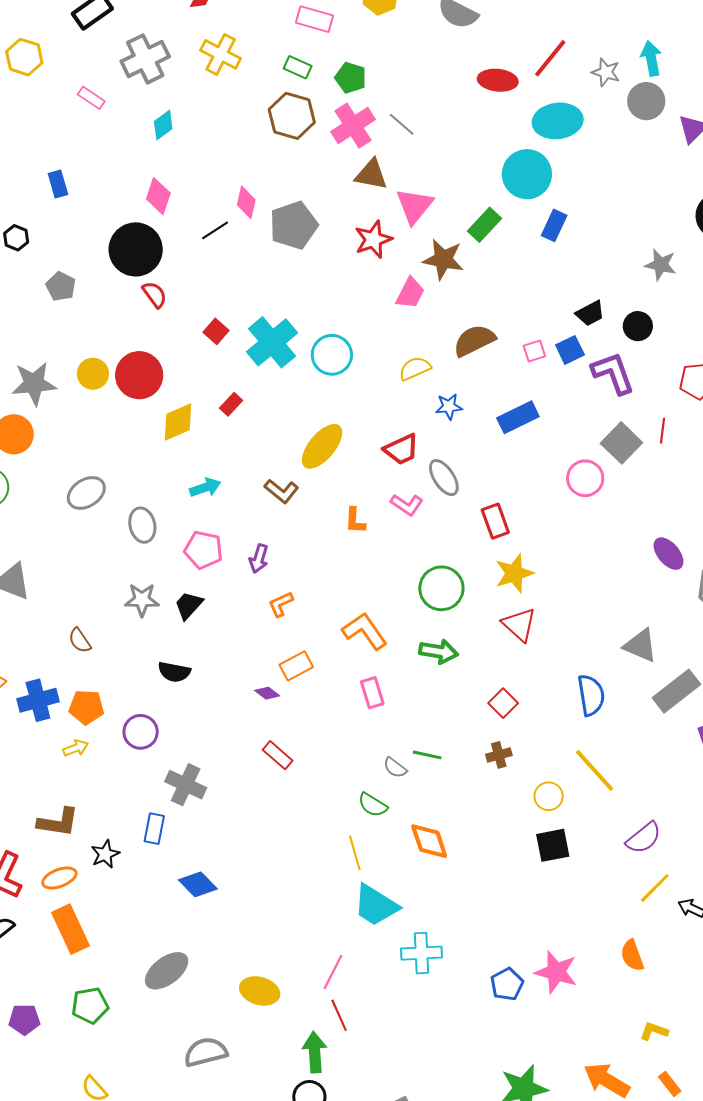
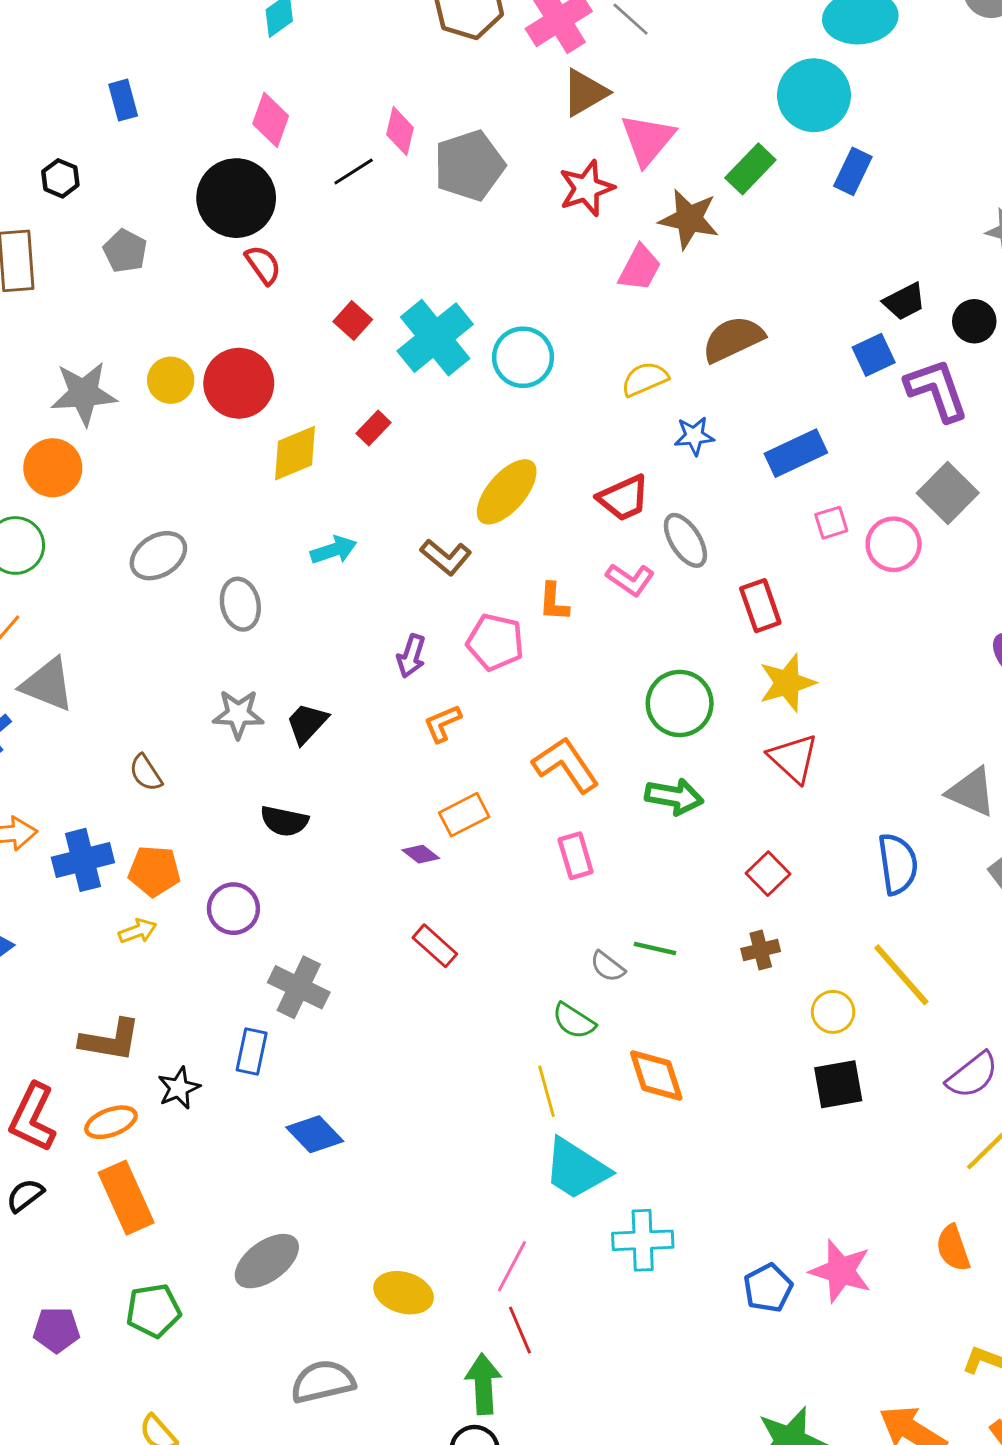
brown triangle: (371, 175) -> (585, 93), turned -42
pink square: (534, 351) -> (831, 523), moved
pink pentagon: (203, 550) -> (495, 642), moved

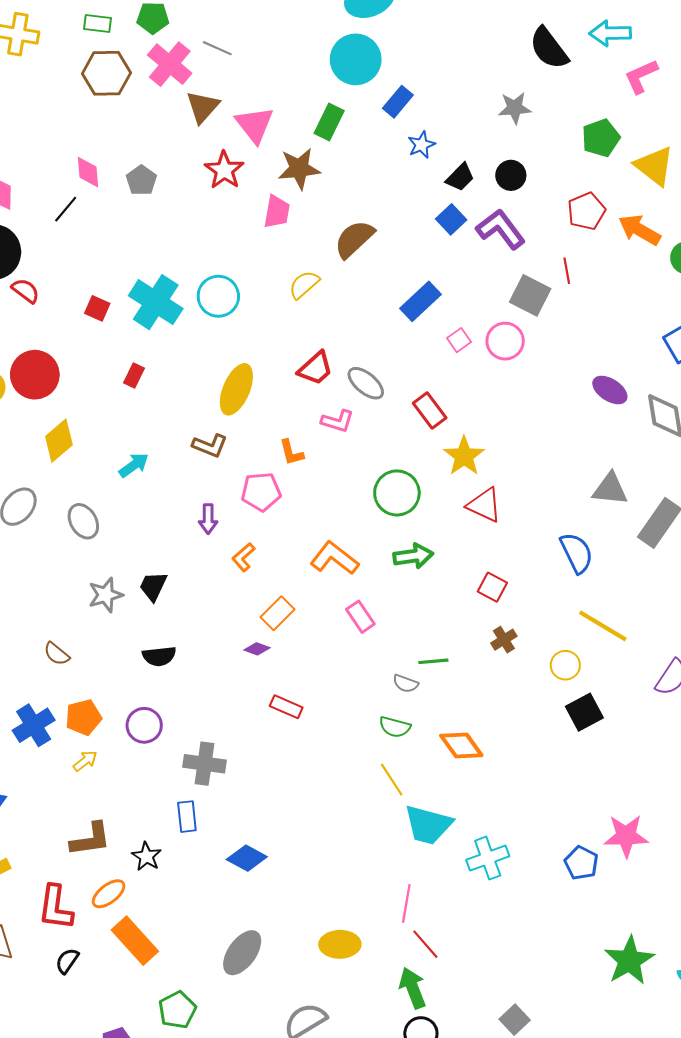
gray pentagon: (469, 166) -> (141, 180), size x0.6
blue rectangle: (853, 171) -> (398, 102), turned 32
blue star: (694, 436) -> (421, 145), moved
yellow diamond: (295, 453) -> (59, 441), moved

